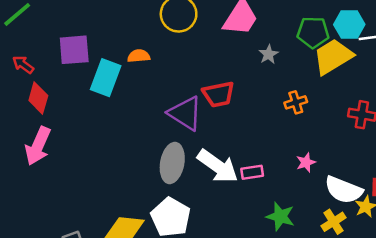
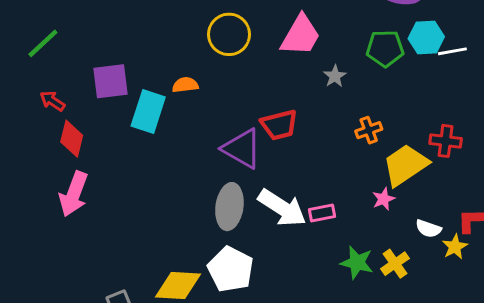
yellow trapezoid: (333, 57) -> (405, 165), moved
white semicircle: (344, 190) -> (428, 229), size x0.6
yellow cross: (334, 222) -> (395, 264), moved

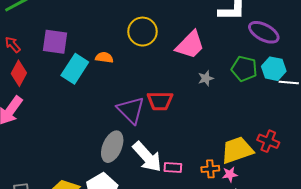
orange cross: (369, 130) -> (210, 169), moved
pink star: (384, 199) -> (230, 174), moved

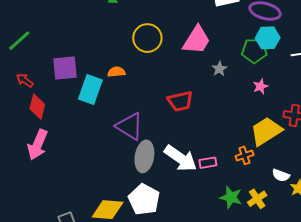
cyan hexagon: (274, 69) -> (268, 38), moved
purple triangle: (131, 110) -> (130, 126), moved
pink star: (230, 174) -> (260, 86), moved

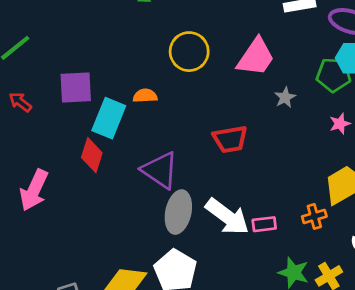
red diamond: (37, 107) -> (92, 155), moved

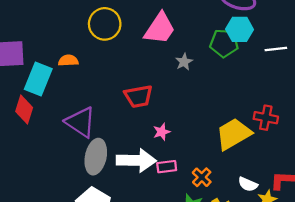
pink star: (340, 124) -> (162, 132), moved
orange cross: (314, 216) -> (202, 177), moved, turned -30
white arrow: (227, 217) -> (136, 160), turned -36

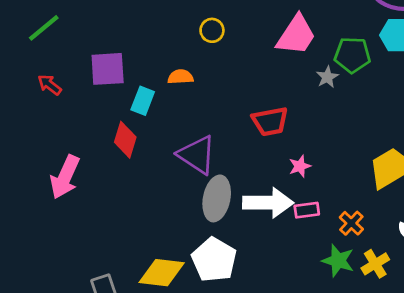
yellow circle: (105, 24) -> (212, 30), moved, size x0.6
green pentagon: (224, 43) -> (352, 55), moved
cyan rectangle: (38, 79) -> (143, 101), size x0.7

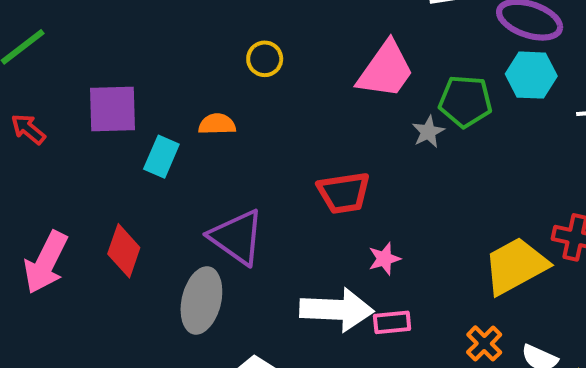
red diamond: (125, 140) -> (124, 251), moved
gray ellipse: (217, 198) -> (201, 300), moved
orange cross: (351, 223) -> (484, 343), moved

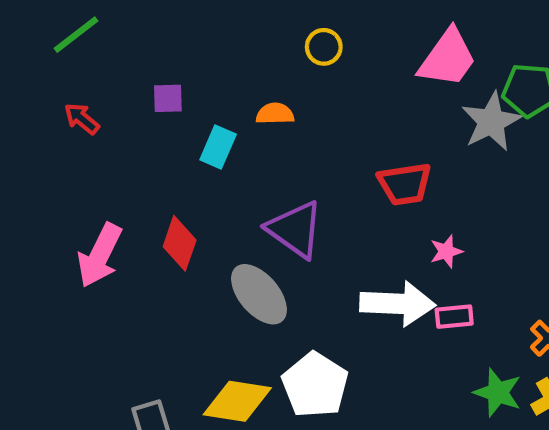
purple square: (113, 109) -> (168, 98), size x0.6
gray star: (428, 132) -> (491, 122), size x1.8
gray ellipse: (201, 300) -> (259, 294), turned -54

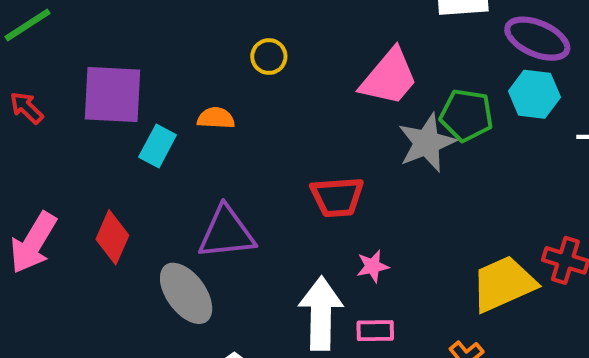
purple square: (168, 98) -> (112, 95), size x2.0
purple triangle: (295, 229) -> (227, 233), turned -46
white arrow: (398, 304) -> (321, 313), turned -96

